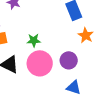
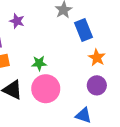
purple circle: (69, 60) -> (97, 85), moved

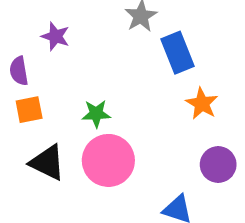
purple circle: (97, 85) -> (218, 165), moved

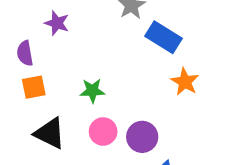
blue rectangle: (177, 53) -> (164, 37), turned -36
pink circle: (108, 160) -> (103, 132), size x0.6
purple circle: (218, 165) -> (142, 137), moved

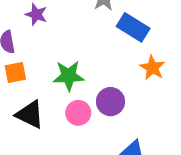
green star: (92, 91) -> (69, 76), size x1.4
purple circle: (142, 137) -> (110, 102), moved

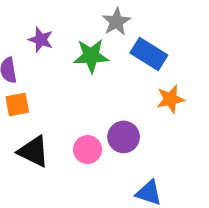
orange star: (152, 68) -> (170, 99), turned 30
green star: (69, 76) -> (91, 56), moved

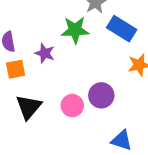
purple star: (41, 40) -> (45, 53), moved
black triangle: (33, 151) -> (29, 107), turned 44

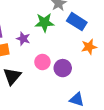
pink circle: (72, 106) -> (42, 62), moved

